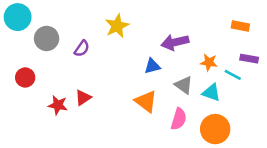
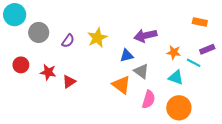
yellow star: (117, 26) -> (97, 38), moved
purple rectangle: (249, 59) -> (207, 49), turned -32
gray triangle: (184, 85) -> (141, 71), moved
red star: (58, 105) -> (48, 72), moved

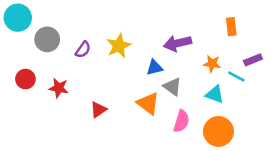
orange rectangle: (200, 22) -> (231, 27), moved, turned 72
red triangle: (69, 82) -> (98, 110), moved

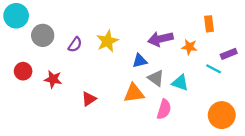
orange star: (212, 64) -> (189, 47), moved
cyan triangle: (215, 94) -> (180, 83), moved
orange triangle: (148, 103) -> (134, 93), turned -45
orange circle: (218, 131) -> (222, 115), moved

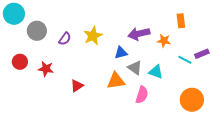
purple rectangle: (229, 54) -> (202, 54), moved

